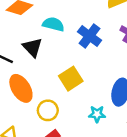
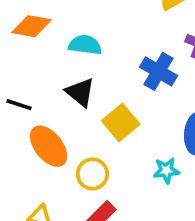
blue cross: (90, 36) -> (158, 71), moved
black triangle: (32, 47) -> (80, 92), moved

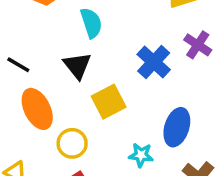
cyan semicircle: (85, 45) -> (91, 23), turned 52

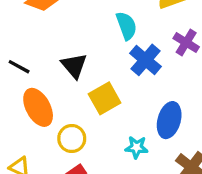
cyan semicircle: (91, 23) -> (126, 26), moved

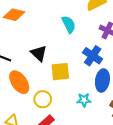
blue cross: (145, 60) -> (93, 56), moved
yellow square: (105, 98) -> (60, 72), turned 30

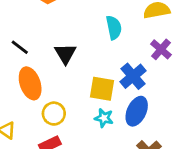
yellow square: (60, 72) -> (102, 89), moved
cyan star: (84, 100) -> (104, 118), moved

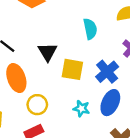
yellow square: (102, 89) -> (72, 69), moved

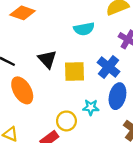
cyan semicircle: (90, 29) -> (84, 29), turned 102
yellow circle: (37, 105) -> (66, 121), moved

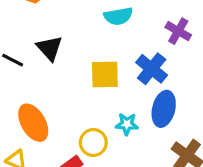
black triangle: (47, 59) -> (50, 48), moved
orange ellipse: (22, 90) -> (33, 123), moved

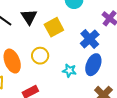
yellow square: (105, 74) -> (54, 27), moved, turned -36
yellow circle: (93, 142) -> (40, 56), moved

